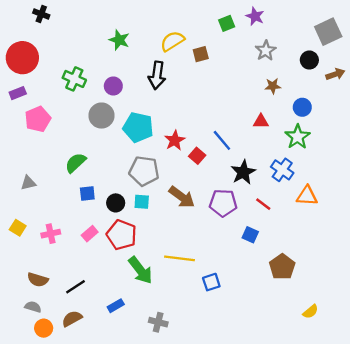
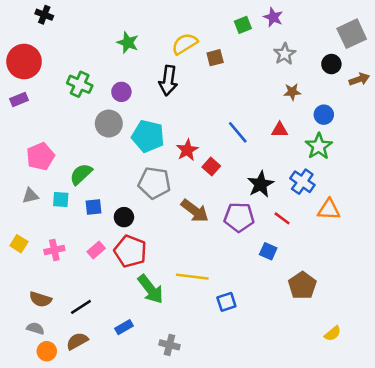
pink pentagon: (38, 119) -> (40, 156), moved
blue line: (222, 140) -> (238, 132), moved
cyan square: (142, 202) -> (61, 199), moved

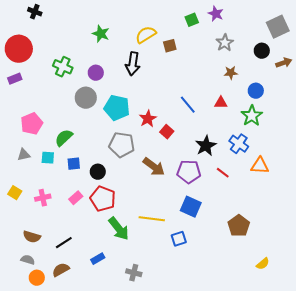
blue square: (268, 251) -> (191, 207), moved, size x1.5

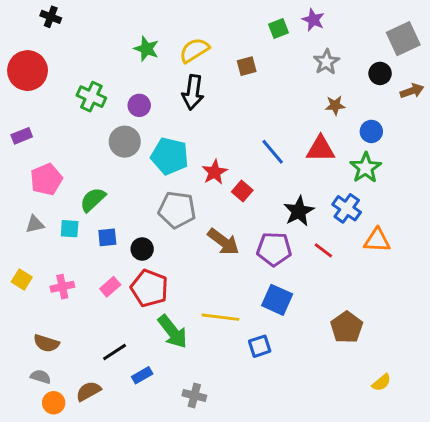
yellow semicircle: (146, 35) -> (194, 50), moved
purple rectangle: (15, 79) -> (22, 136), moved
red triangle: (221, 103) -> (321, 149), size x1.5
black line: (64, 243) -> (115, 352), moved

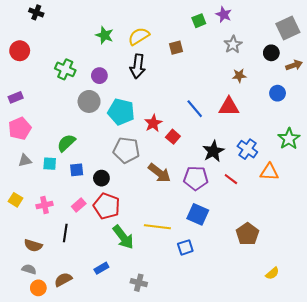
red circle: (28, 71) -> (20, 51), size x0.7
blue circle: (371, 131) -> (278, 93), moved
green star: (366, 168) -> (289, 139), moved
pink pentagon: (46, 179) -> (20, 128), moved
black line: (115, 352) -> (65, 233), moved, turned -48

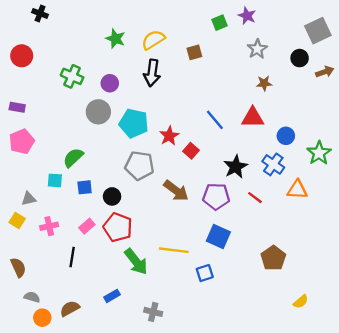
blue circle: (278, 93) -> (286, 136), moved
purple rectangle: (16, 97) -> (17, 107), turned 32
gray triangle: (25, 161) -> (29, 199), moved
brown semicircle: (33, 245) -> (18, 267), moved, turned -132

